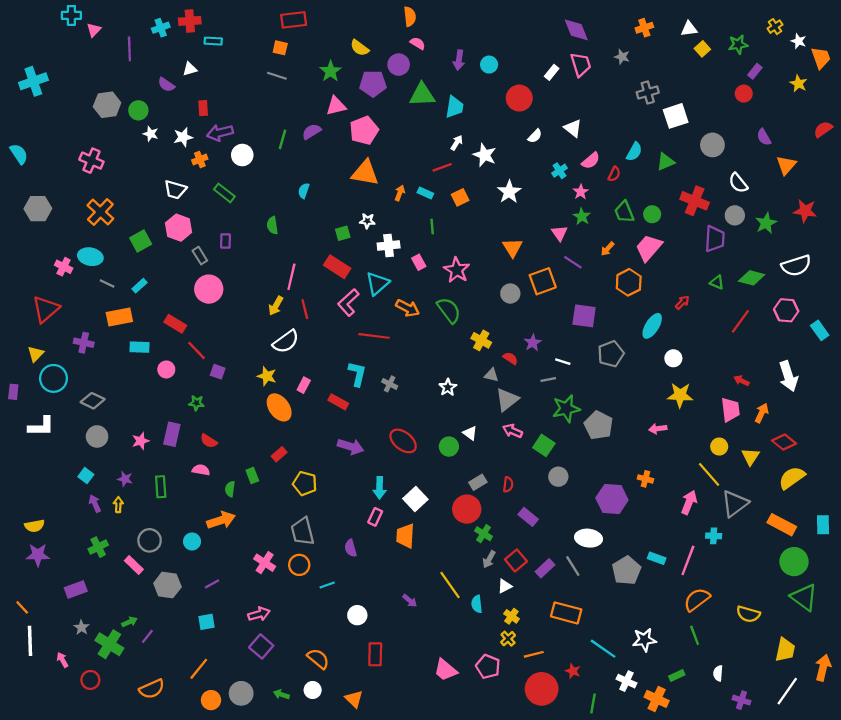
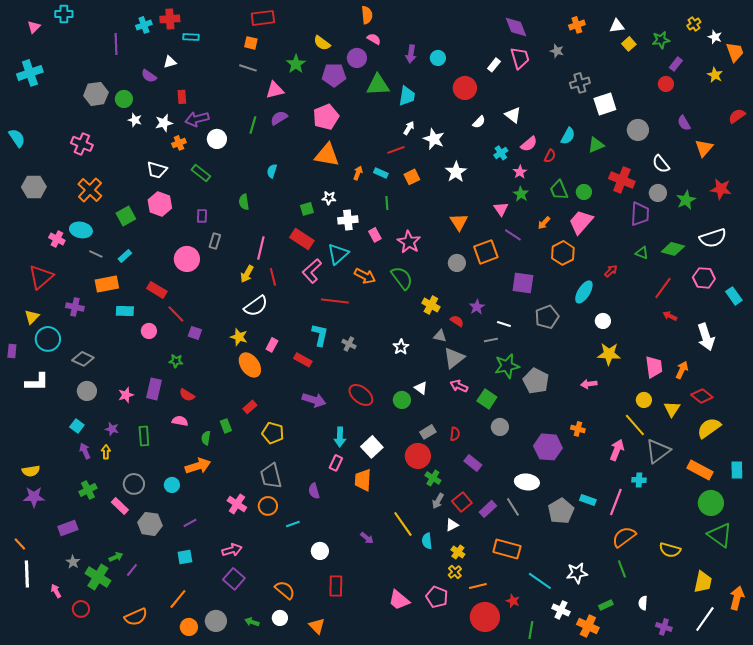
pink triangle: (94, 30) -> (34, 27), moved
pink triangle: (336, 106) -> (275, 90), moved
gray rectangle: (200, 256) -> (215, 241), moved, turned 49
red arrow: (742, 381) -> (670, 316), moved

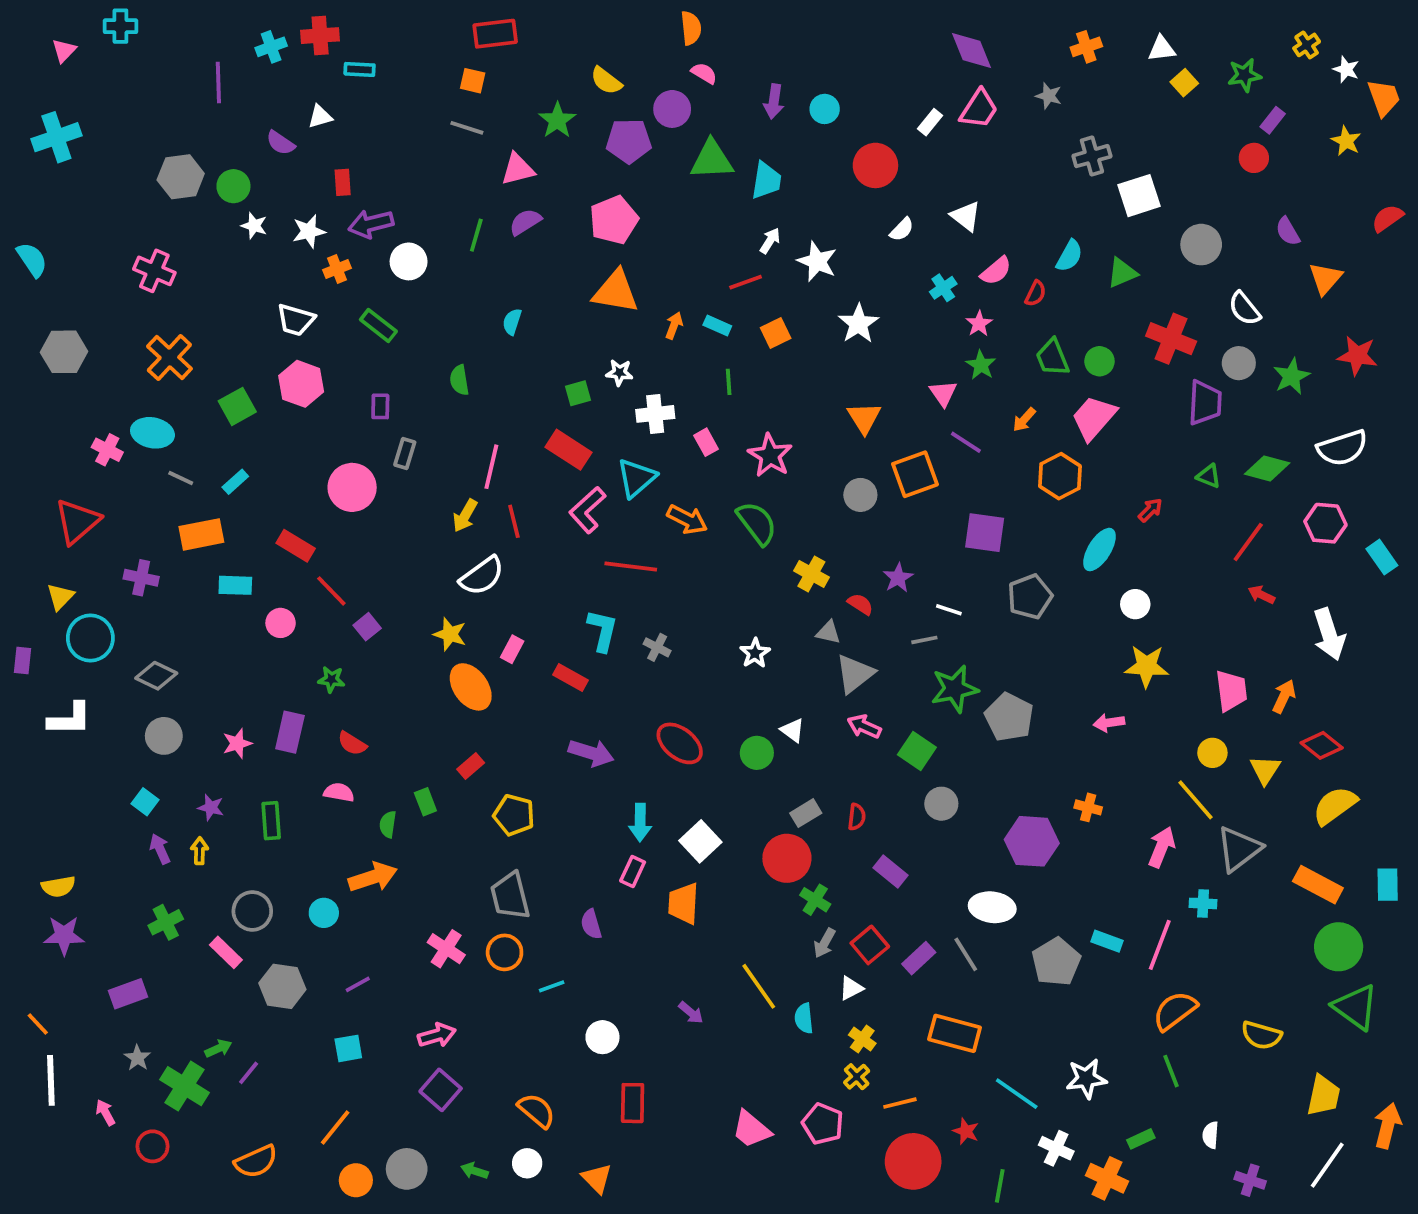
pink trapezoid: (520, 58) -> (979, 109), turned 50
purple square: (195, 333) -> (367, 627), turned 32

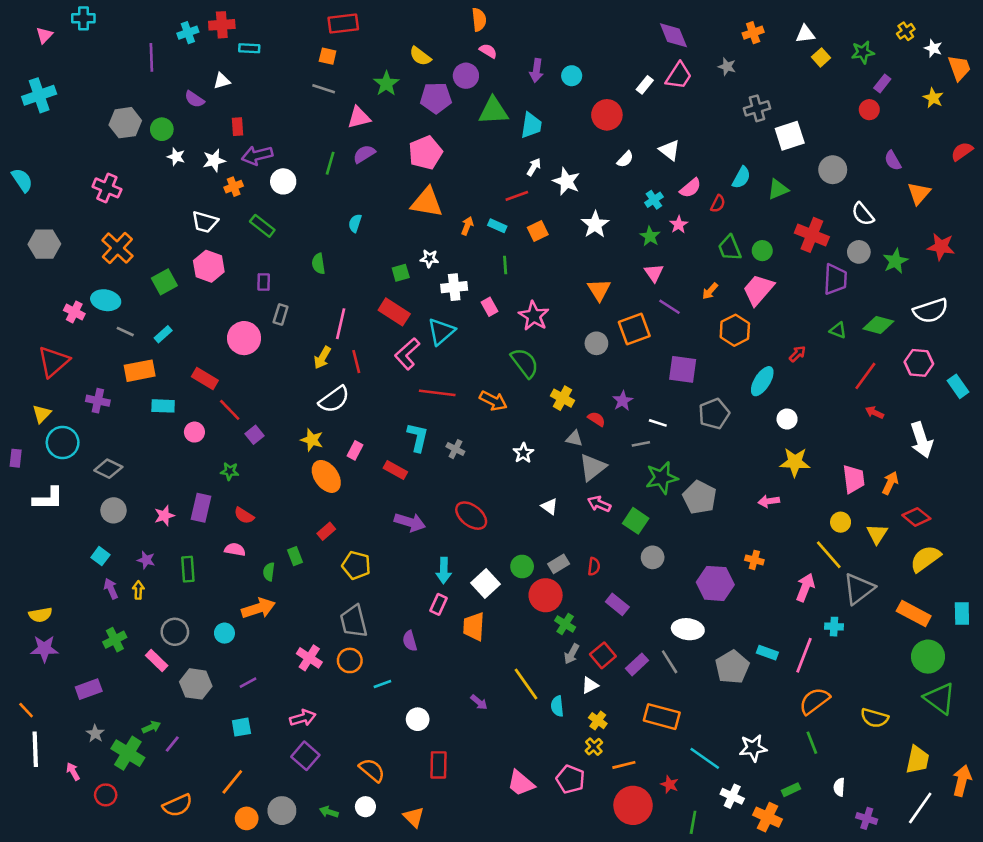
green star: (981, 365) -> (650, 236), moved
orange arrow: (687, 519) -> (493, 401), moved
green circle: (757, 753) -> (522, 567), moved

